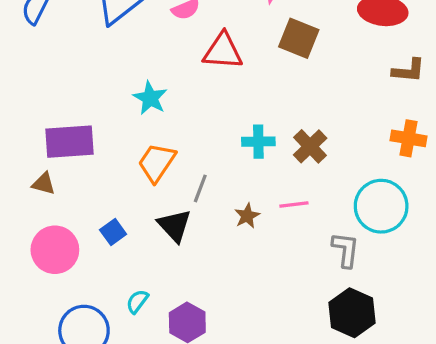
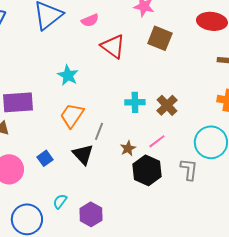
red triangle: (223, 51) -> (113, 46), turned 32
pink line: (294, 205) -> (157, 141), turned -30
black hexagon: (352, 313) -> (147, 170), moved

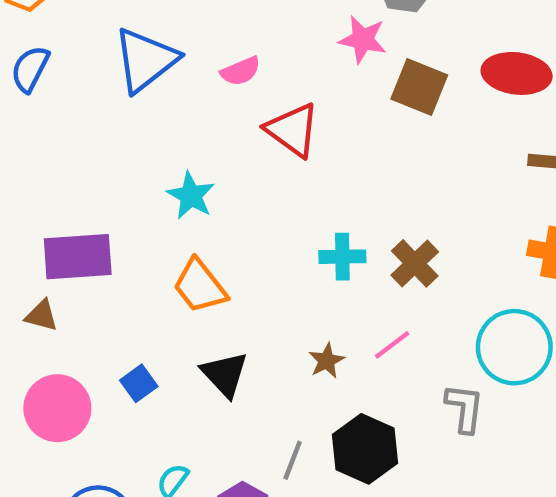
brown square: (160, 38) -> (419, 87), moved
orange trapezoid: (72, 115) -> (200, 286), turned -72
gray line: (99, 131) -> (293, 460), moved
black hexagon: (147, 170) -> (365, 449), moved

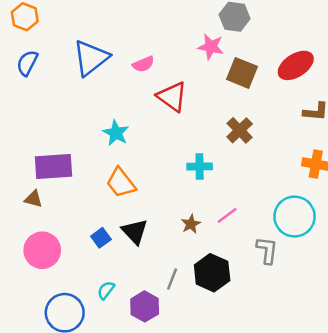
red ellipse: (517, 73) -> (296, 65), turned -40
brown cross: (415, 263) -> (240, 130), moved
blue square: (139, 383) -> (101, 238), moved

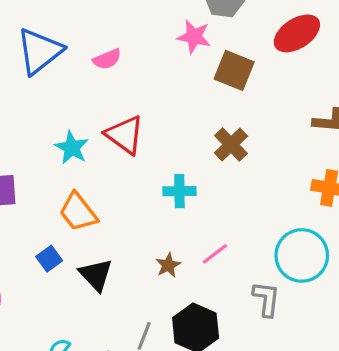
red ellipse: (296, 65) -> (297, 33), moved
red triangle: (172, 97) -> (125, 135), moved
blue square: (101, 238) -> (49, 259), moved

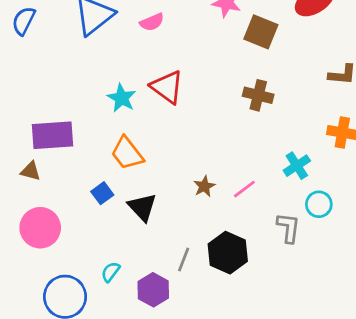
brown cross: (231, 144) -> (258, 95), turned -32
cyan cross: (179, 191) -> (297, 166), moved, turned -32
cyan circle: (302, 255) -> (319, 204), moved, size x0.6
brown star: (168, 265) -> (204, 186), moved

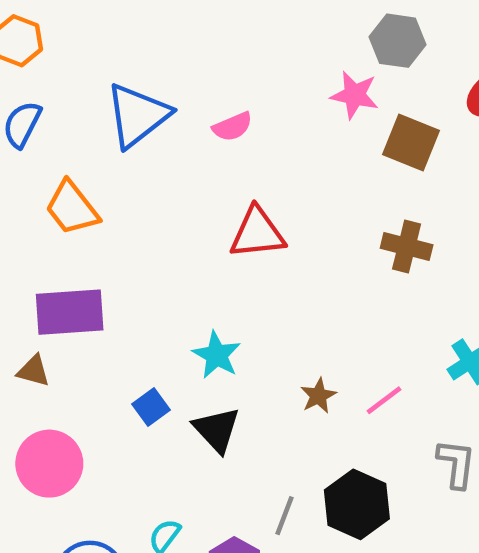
red triangle: (167, 87) -> (257, 233), turned -42
cyan star: (122, 98) -> (217, 355), moved
orange trapezoid: (127, 153) -> (72, 208), moved

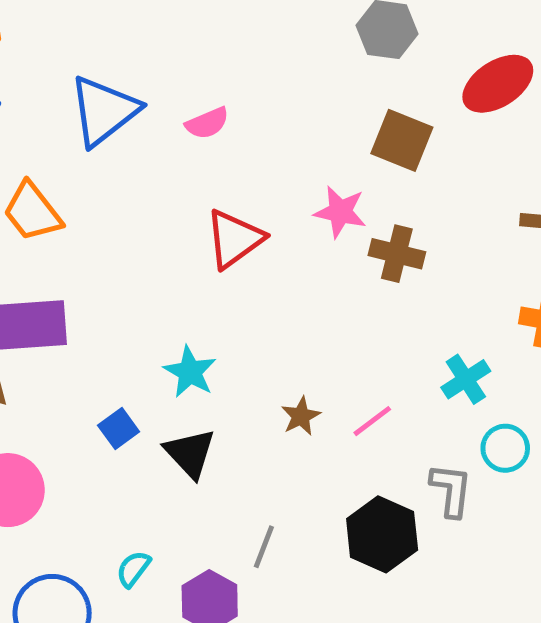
pink star: (355, 95) -> (340, 212), moved
red triangle: (257, 233) -> (234, 239), turned -30
black hexagon: (357, 504) -> (382, 534), moved

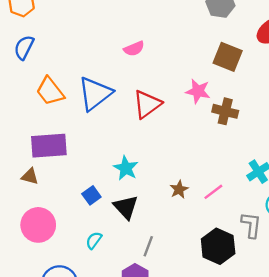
blue triangle: (104, 111) -> (95, 94), moved
gray line: (264, 547) -> (148, 246), moved
cyan semicircle: (133, 569) -> (94, 240), moved

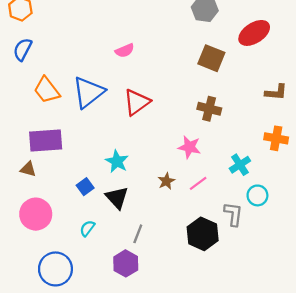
pink star: (198, 91) -> (189, 147), moved

